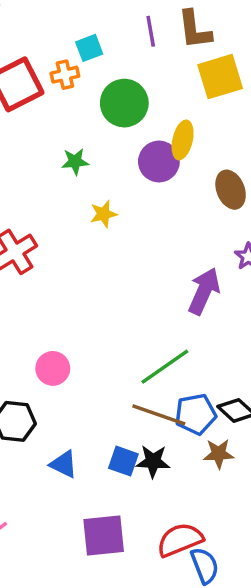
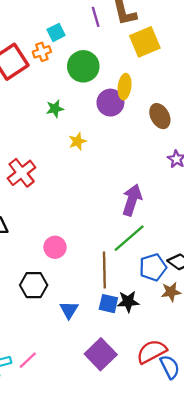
purple arrow: (204, 291) -> (132, 200), moved
brown line: (159, 415) -> (104, 270), moved, turned 76
blue triangle: (64, 464) -> (69, 310), turned 42
purple square: (104, 535) -> (101, 354), turned -32

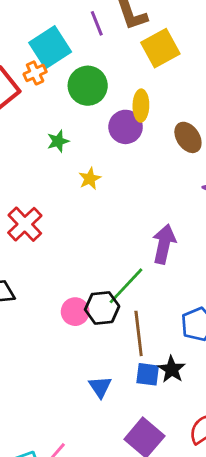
cyan square: (56, 32) -> (50, 47), size x1.8
green line: (129, 238) -> (126, 286), moved
black hexagon: (34, 285) -> (102, 308), moved
black star: (128, 302) -> (172, 369), turned -30

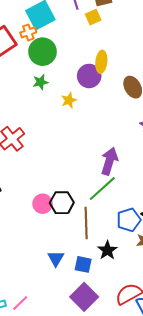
yellow square: (160, 48) -> (93, 17), moved, size x0.6
green circle: (88, 86) -> (43, 52), moved
yellow star: (90, 179) -> (69, 100), moved
green line: (126, 286) -> (102, 188), moved
blue square: (148, 374) -> (83, 264), moved

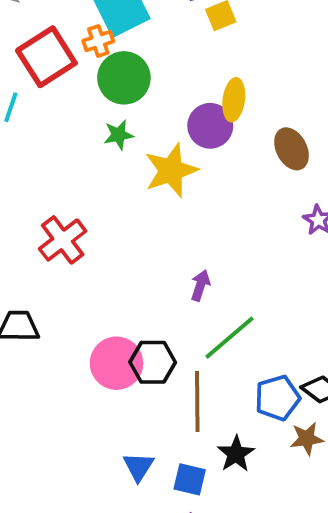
yellow star: (69, 100) -> (171, 170), size x1.8
purple arrow: (109, 161) -> (200, 285), moved, size x0.6
pink circle: (43, 204) -> (116, 363), size x1.4

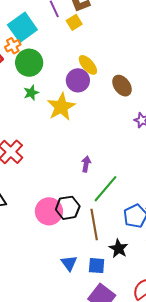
yellow ellipse: (234, 100) -> (88, 65), turned -40

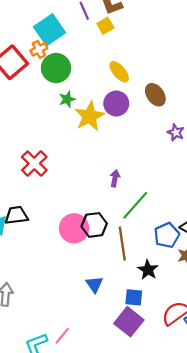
purple circle: (78, 80) -> (116, 103), moved
green star: (31, 93) -> (67, 99), moved
blue square: (97, 266) -> (134, 297), moved

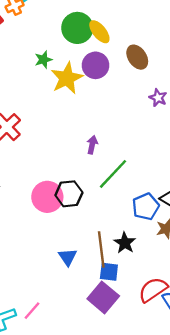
green circle: (56, 68) -> (77, 28), moved
brown line: (122, 243) -> (101, 249), moved

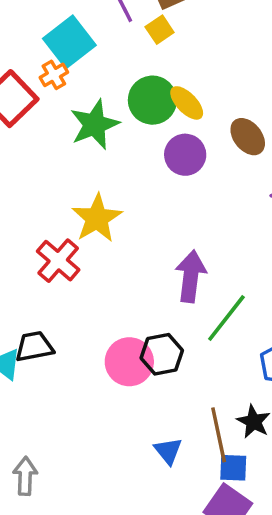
green star: (43, 60) -> (95, 125), moved, size x1.8
yellow star: (67, 78) -> (97, 218), moved
purple arrow: (92, 145) -> (191, 276), size x1.8

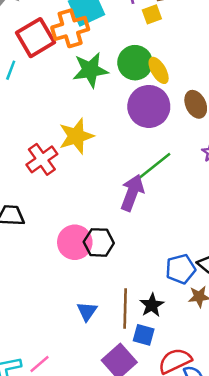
orange cross: (54, 75) -> (70, 28), size x1.8
purple circle: (185, 155) -> (149, 106), size x1.4
green line: (226, 318) -> (154, 166), moved
blue square: (233, 468) -> (144, 335), moved

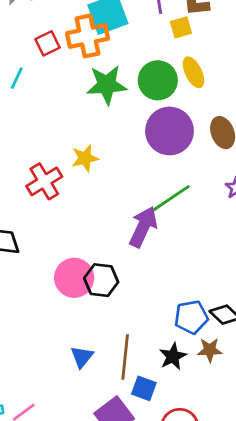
red square: (35, 38) -> (48, 43), size x0.6
yellow ellipse: (159, 70) -> (193, 72), moved
yellow star: (76, 136) -> (85, 158), size x0.7
black star: (152, 305) -> (173, 356), moved

